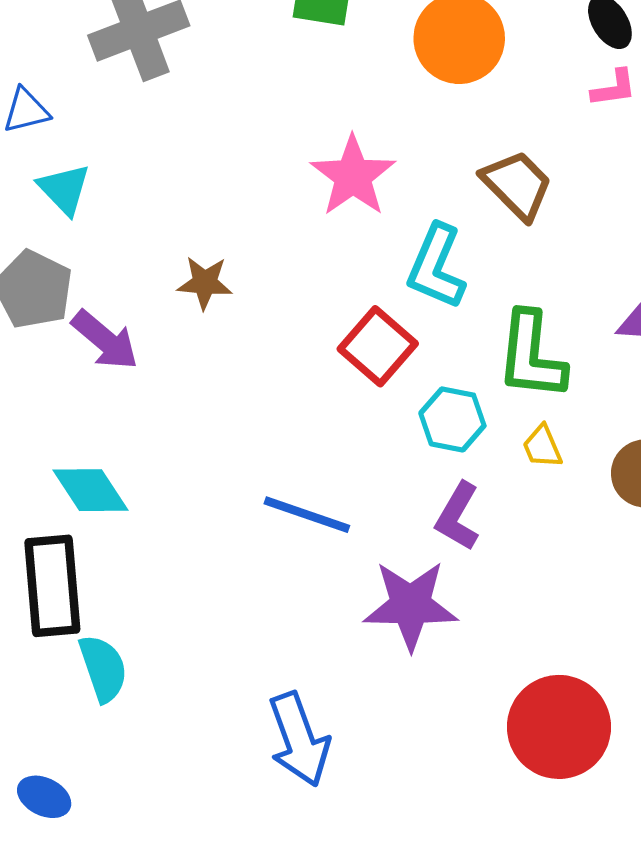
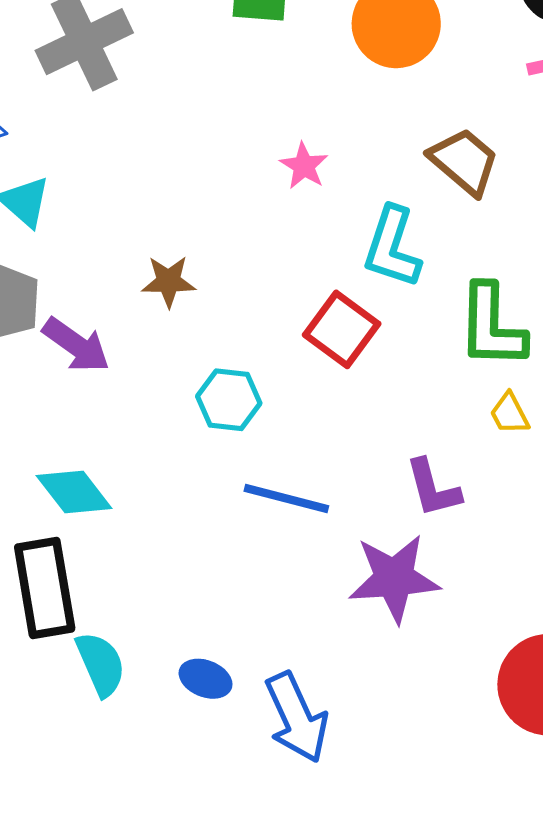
pink star: (353, 176) -> (304, 166), size x0.6
cyan hexagon: (452, 419) -> (229, 400), moved
purple L-shape: (458, 516) -> (433, 488), turned -40
blue ellipse: (44, 797) -> (206, 679), moved

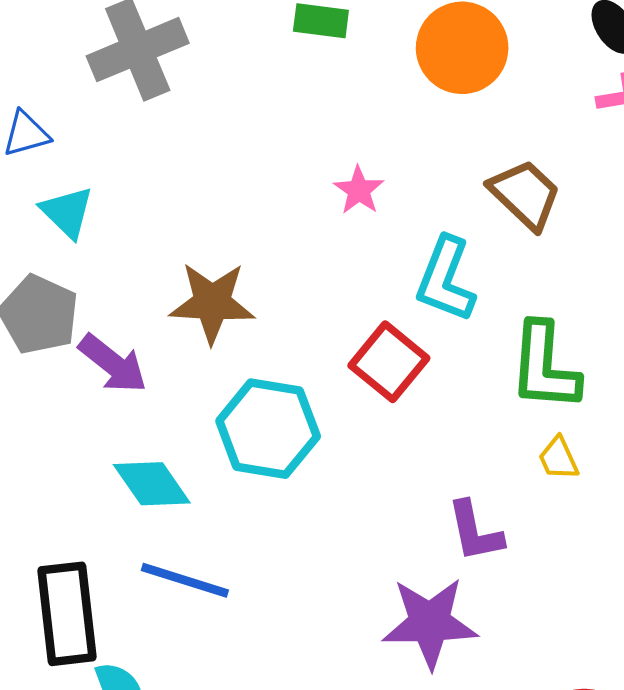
brown star: (169, 281) -> (212, 303), size x1.5
cyan hexagon: (229, 400) -> (268, 429), size x1.5
cyan diamond: (74, 492) -> (152, 484), moved
blue line: (286, 498) -> (185, 580), moved

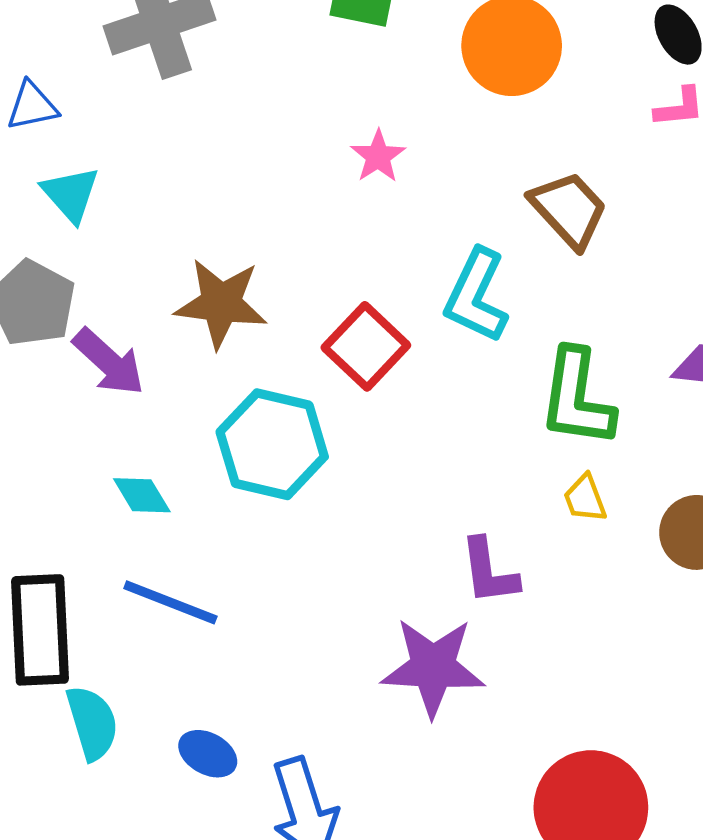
pink star: (359, 190) -> (378, 156), moved
red square: (389, 362) -> (366, 346), moved
cyan diamond: (152, 484) -> (142, 495), size x0.7

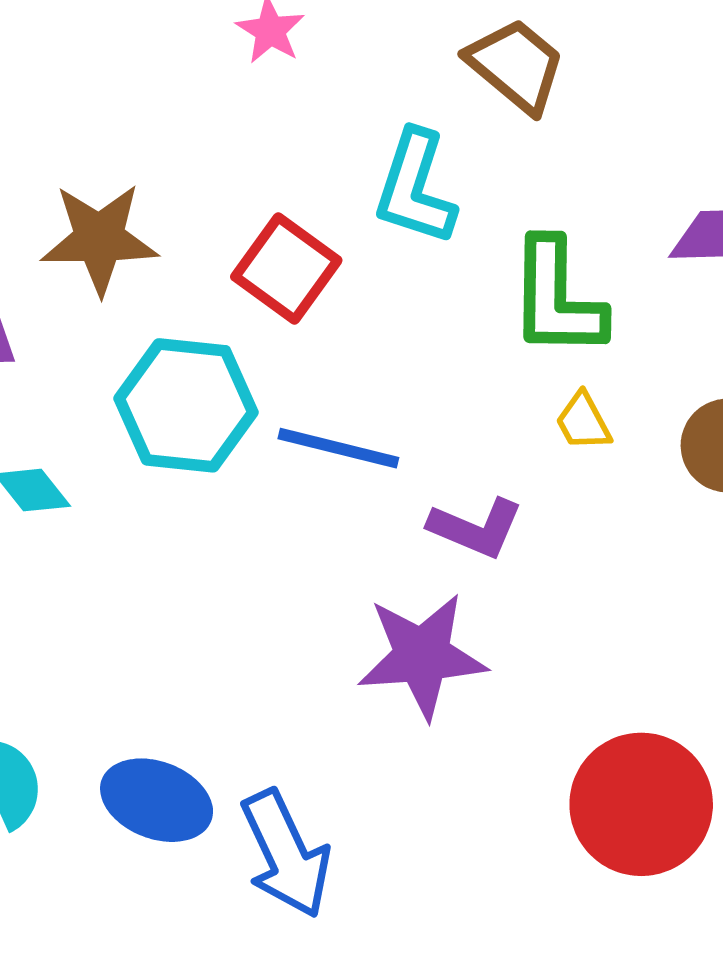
purple L-shape: (489, 571) -> (476, 528), turned -52
blue line: (170, 602) -> (338, 448), moved
blue ellipse: (208, 754) -> (157, 800), size x1.5

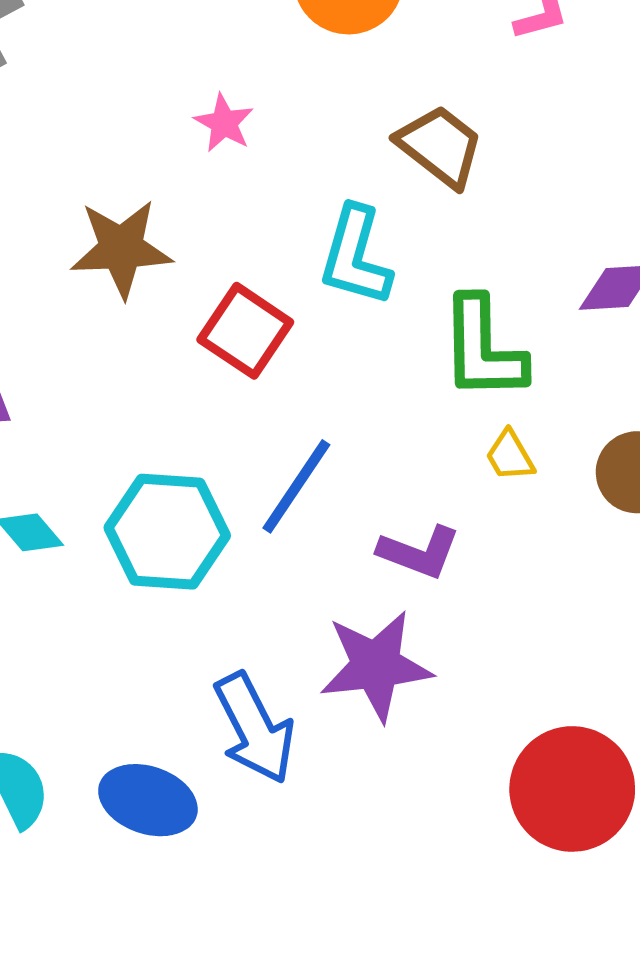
brown star: (99, 239) -> (121, 249), moved
cyan hexagon: (186, 405) -> (167, 532), moved
blue line: (338, 448) -> (296, 486), turned -68
blue arrow: (286, 854) -> (255, 728), moved

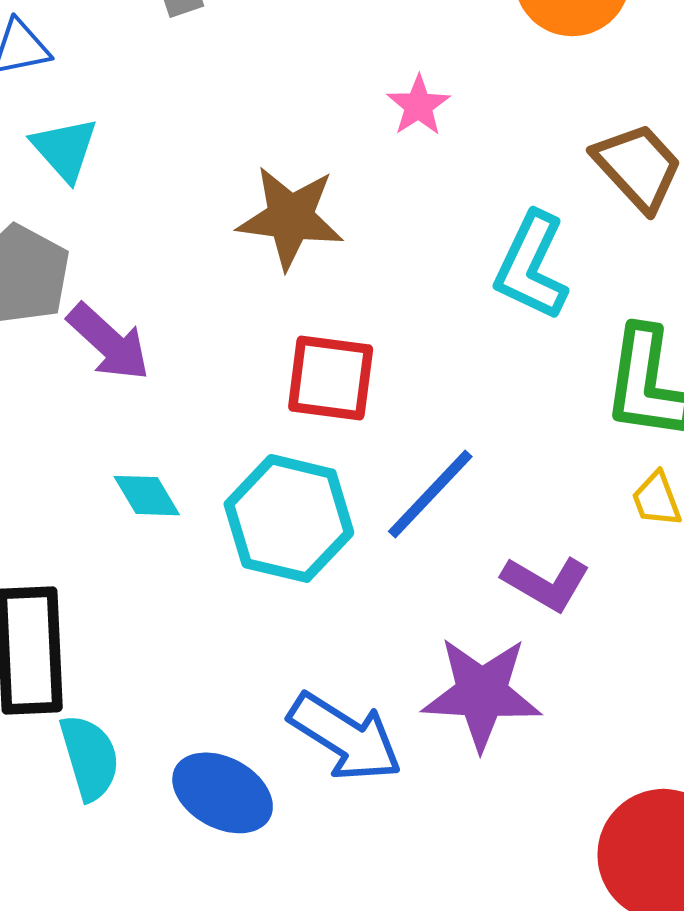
red square: (245, 331) -> (331, 378), moved, turned -36
blue arrow: (255, 728) -> (345, 737), turned -40

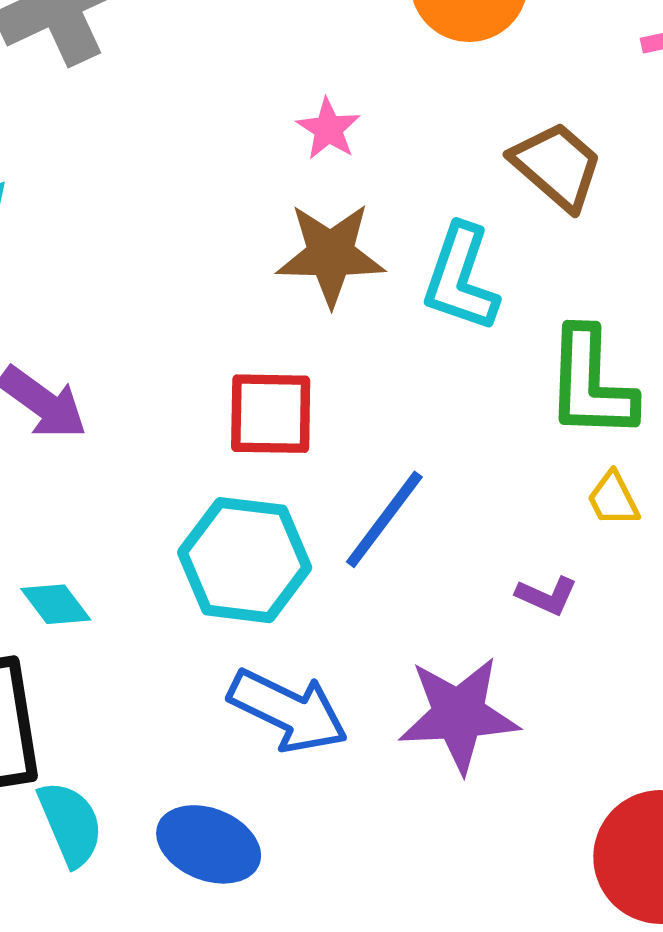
brown star: (290, 218) -> (331, 254), moved
cyan diamond: (147, 496) -> (56, 604), moved
purple L-shape: (546, 583) -> (547, 596), moved, size x0.7
blue arrow: (345, 737) -> (288, 711), moved

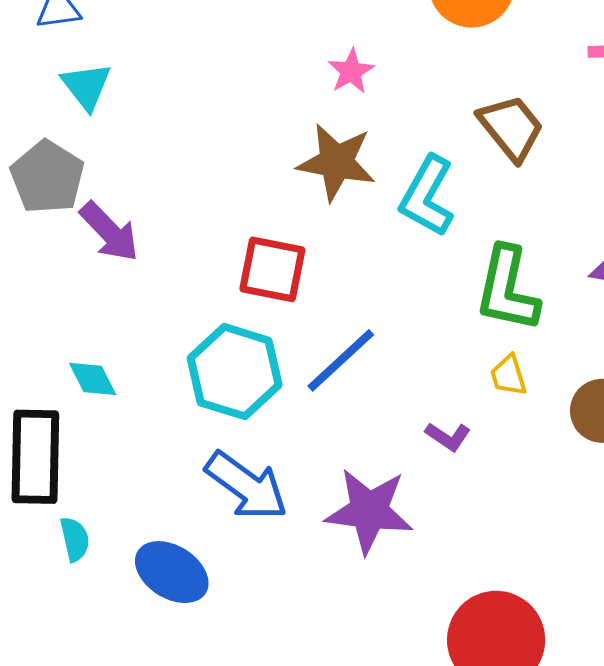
cyan semicircle: (70, 824) -> (75, 539), size x0.7

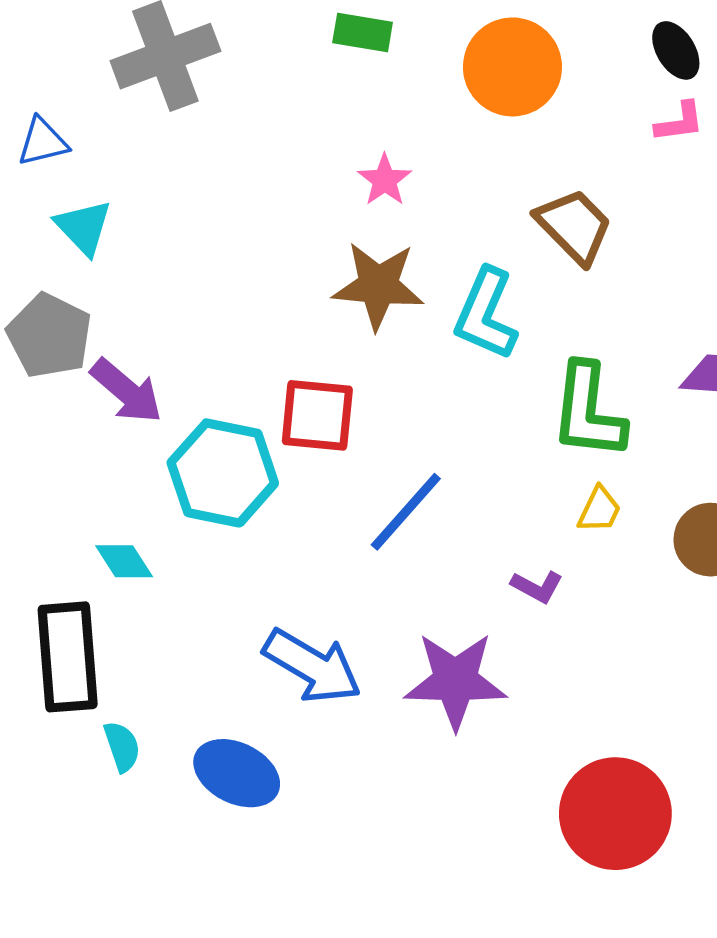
cyan hexagon: (235, 372) -> (223, 473), moved
yellow trapezoid: (509, 375) -> (599, 510), turned -132

